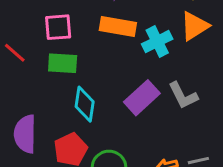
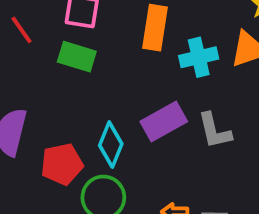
orange rectangle: (118, 27) -> (155, 28), turned 76
cyan diamond: (85, 104) -> (111, 145), moved

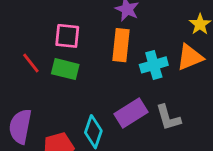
red line: (21, 30) -> (31, 63), moved

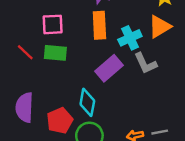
purple rectangle: (131, 113) -> (109, 68), moved
gray L-shape: (168, 118) -> (145, 63), moved

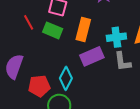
orange rectangle: (99, 25) -> (83, 30), moved

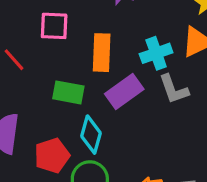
green rectangle: (53, 30) -> (68, 92), moved

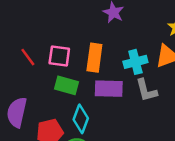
pink square: (54, 26) -> (59, 56), moved
purple rectangle: (124, 91) -> (109, 89), turned 32

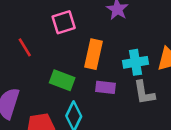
pink square: (59, 56) -> (64, 22), moved, turned -30
purple rectangle: (109, 89) -> (105, 87), size x0.7

